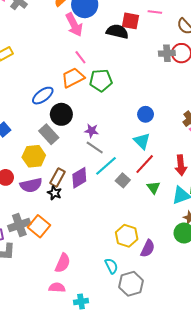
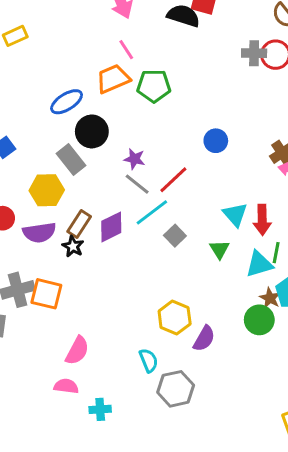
cyan triangle: (142, 141) -> (235, 214), moved
red line: (145, 164) -> (173, 180), moved
orange square: (39, 226) -> (46, 294), turned -30

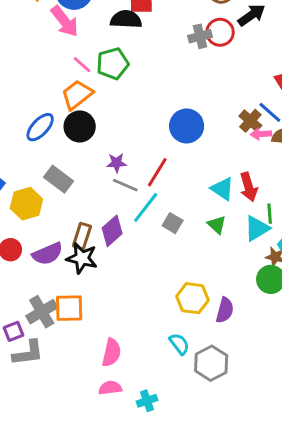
green pentagon: (154, 86) -> (113, 64), moved
black circle: (92, 131) -> (80, 126), moved
blue circle: (216, 141) -> (187, 126), size x1.5
yellow hexagon: (47, 190) -> (26, 204), moved
black star: (73, 246) -> (82, 258), size x1.5

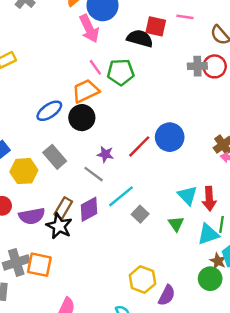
red line: (157, 172) -> (139, 146), moved
gray line: (125, 185) -> (94, 174), moved

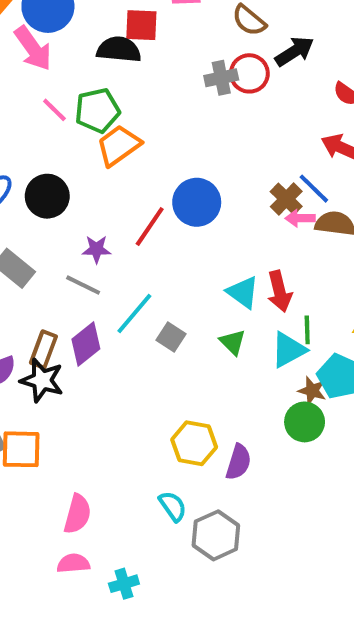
orange trapezoid: (86, 91) -> (119, 145), moved

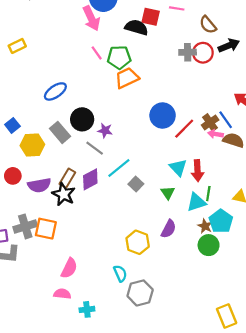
black circle: (47, 196) -> (82, 119), moved
red line: (150, 227) -> (184, 129), moved
green circle: (305, 422) -> (209, 245), moved
purple semicircle: (238, 462) -> (169, 229), moved

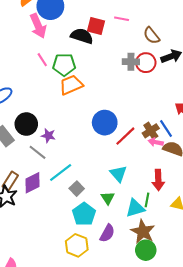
red arrow: (197, 171) -> (158, 180), moved
cyan pentagon: (221, 221) -> (84, 214), moved
brown star: (205, 226) -> (143, 232), size x1.6

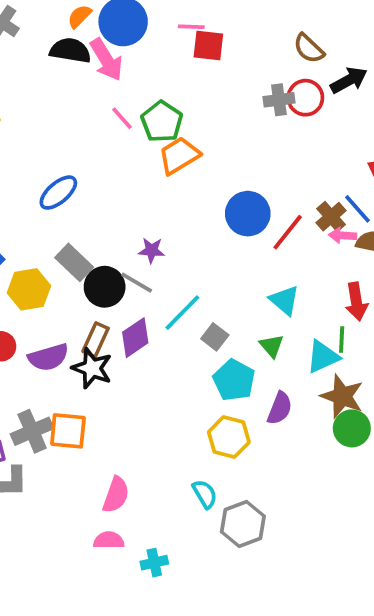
pink line: (122, 19) -> (191, 27), moved
black semicircle: (82, 36) -> (70, 51), moved
green pentagon: (64, 65) -> (162, 122), turned -30
black circle: (26, 124) -> (105, 287), moved

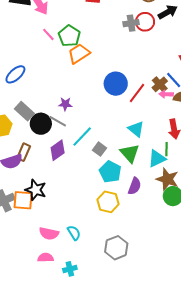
brown rectangle: (96, 340) -> (24, 152), moved
green triangle: (272, 346) -> (130, 153), size x1.5
black star: (92, 368) -> (36, 190), moved
cyan semicircle: (205, 494) -> (74, 233), moved
pink semicircle: (116, 495) -> (49, 234), turned 84

